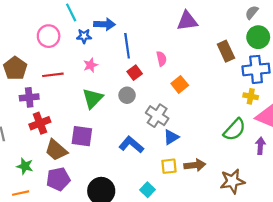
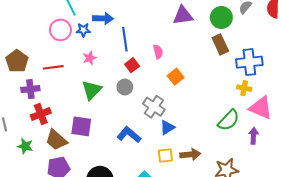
pink circle: (49, 36) -> (60, 30), moved
green circle: (258, 37) -> (221, 17), moved
green star: (25, 166) -> (25, 146), moved

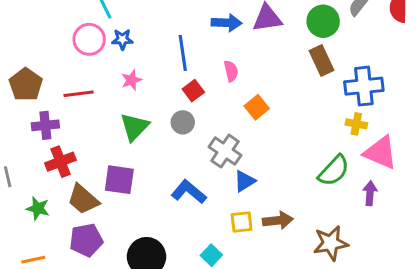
blue arrow: (103, 19) -> (227, 23), moved

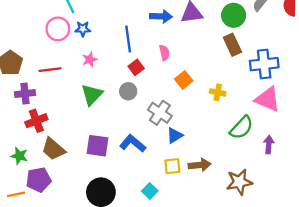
yellow cross: (356, 124) -> (218, 92), moved
pink triangle: (380, 153) -> (268, 99), moved
purple square: (119, 180) -> (98, 146), moved
purple pentagon: (86, 240) -> (39, 180), moved

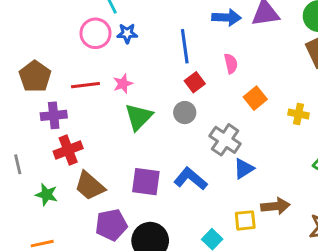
pink star: (90, 60) -> (123, 84), moved
yellow square: (172, 166) -> (245, 220), moved
purple pentagon: (39, 180) -> (111, 225), moved

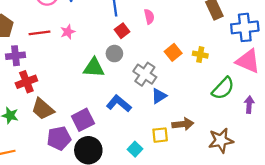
orange square: (255, 98) -> (173, 52), moved
green triangle: (139, 117) -> (94, 68), moved, turned 50
purple square: (146, 182) -> (83, 120), moved, turned -35

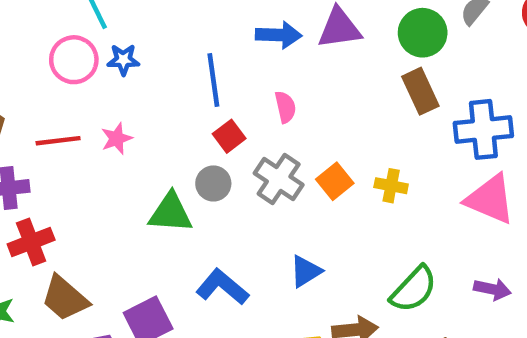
gray cross: (145, 74) -> (279, 179), moved
green semicircle: (223, 88) -> (414, 289), moved
purple arrow: (249, 105) -> (492, 289), turned 98

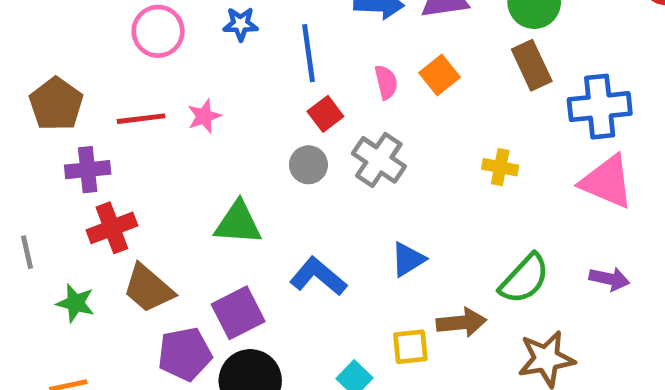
blue star: (123, 60) -> (241, 24), moved
orange square: (335, 181) -> (440, 75), moved
green triangle: (171, 213) -> (238, 223), moved

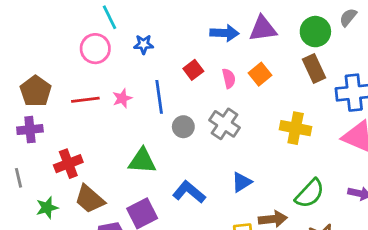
blue line: (308, 53) -> (159, 97), moved
red square: (325, 114) -> (193, 70), moved
yellow cross: (500, 167) -> (296, 128), size x1.5
purple cross: (88, 170) -> (30, 130), moved
green star: (76, 303) -> (47, 208), turned -30

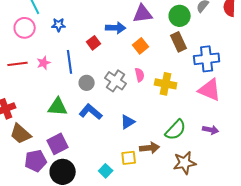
blue arrow: (225, 33) -> (116, 28), moved
pink semicircle: (229, 78) -> (140, 75), moved
blue L-shape: (189, 192) -> (91, 112), moved

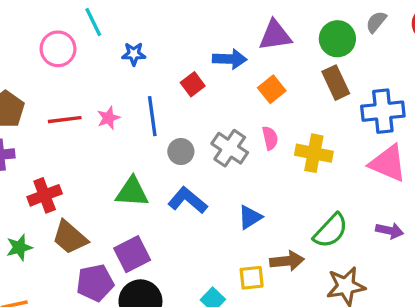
pink circle: (25, 28) -> (58, 49), moved

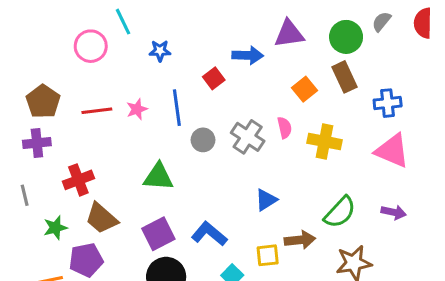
orange square: (272, 89) -> (305, 89), moved
blue cross: (383, 111) -> (388, 103), size x0.7
blue L-shape: (188, 200) -> (209, 234), moved
purple pentagon: (95, 283) -> (86, 260), moved

